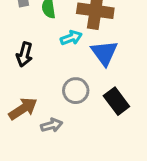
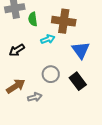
blue triangle: (104, 53) -> (81, 50), moved
black arrow: (24, 54) -> (17, 50), turned 42

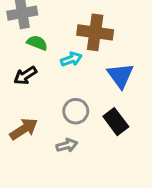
green semicircle: (33, 19) -> (37, 43), moved, turned 120
gray arrow: (35, 97) -> (67, 145), moved

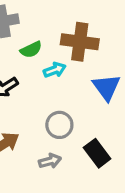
green semicircle: (37, 43) -> (31, 50), moved, turned 132
black rectangle: (116, 122) -> (97, 153), moved

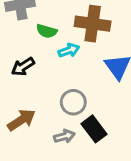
green semicircle: (31, 50) -> (47, 31), turned 42
black rectangle: (97, 153) -> (94, 129), moved

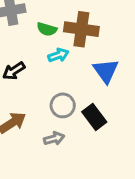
green semicircle: (47, 31) -> (47, 29), moved
black rectangle: (94, 129) -> (94, 117), moved

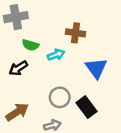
green semicircle: (47, 29) -> (30, 45), moved
brown cross: (81, 29) -> (76, 33), size x0.7

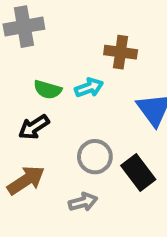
green semicircle: (30, 45) -> (48, 90), moved
black arrow: (18, 68) -> (34, 127), moved

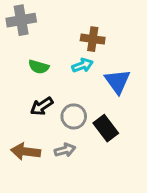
cyan arrow: (89, 88) -> (82, 65), moved
black arrow: (34, 127) -> (42, 106), moved
brown arrow: (26, 180) -> (26, 151), moved, turned -140

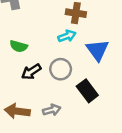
green semicircle: (39, 67) -> (19, 46), moved
gray circle: (74, 116) -> (61, 69), moved

